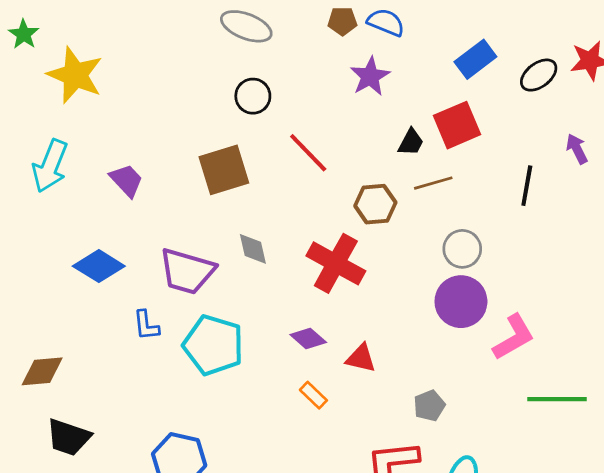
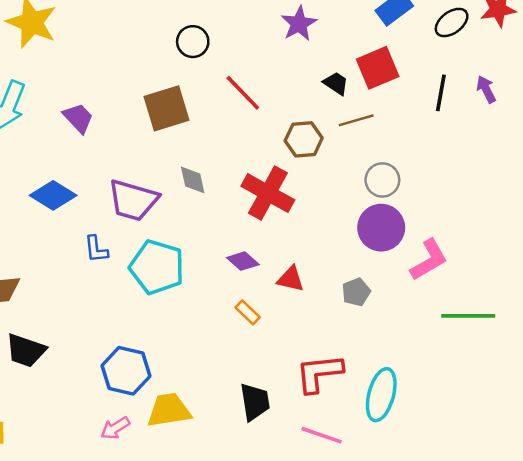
black trapezoid: (411, 142) -> (336, 83), turned -84
black line: (527, 186) -> (441, 93), moved
gray pentagon: (429, 406) -> (356, 292), moved

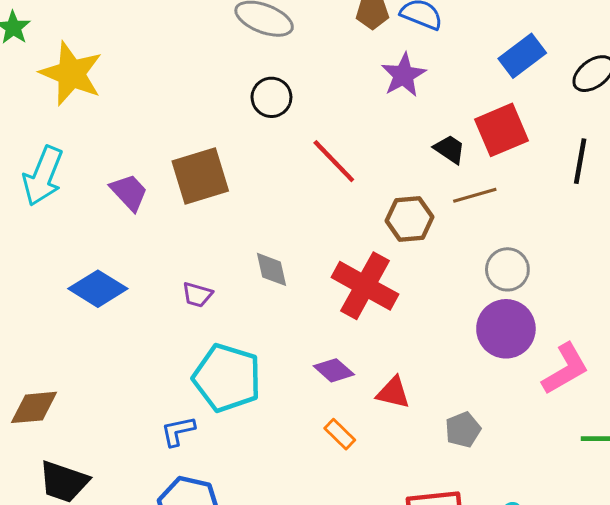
brown square: (166, 108) -> (200, 176), moved
purple trapezoid: (133, 200) -> (197, 295), size x0.5
blue L-shape: (96, 249) -> (178, 431), moved, turned 84
gray pentagon: (356, 292) -> (463, 430), moved

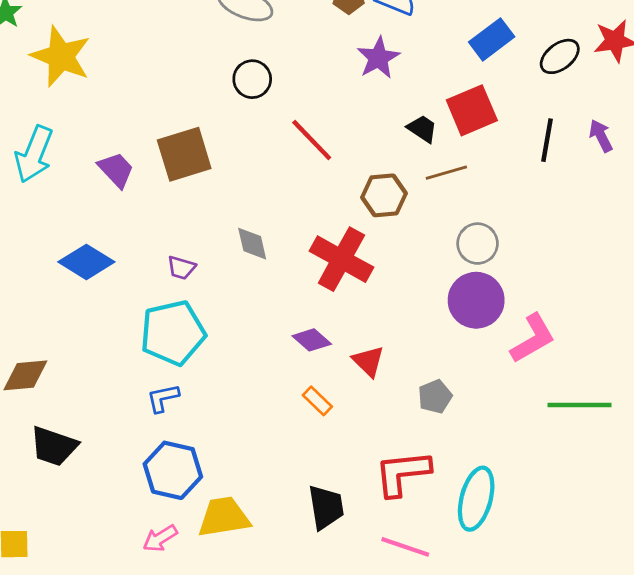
cyan pentagon: (227, 378) -> (173, 333), moved, turned -30
red triangle: (393, 393) -> (368, 361), turned 32

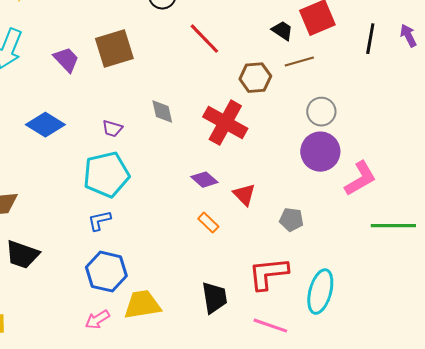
gray pentagon: (435, 397) -> (291, 220), turned 30

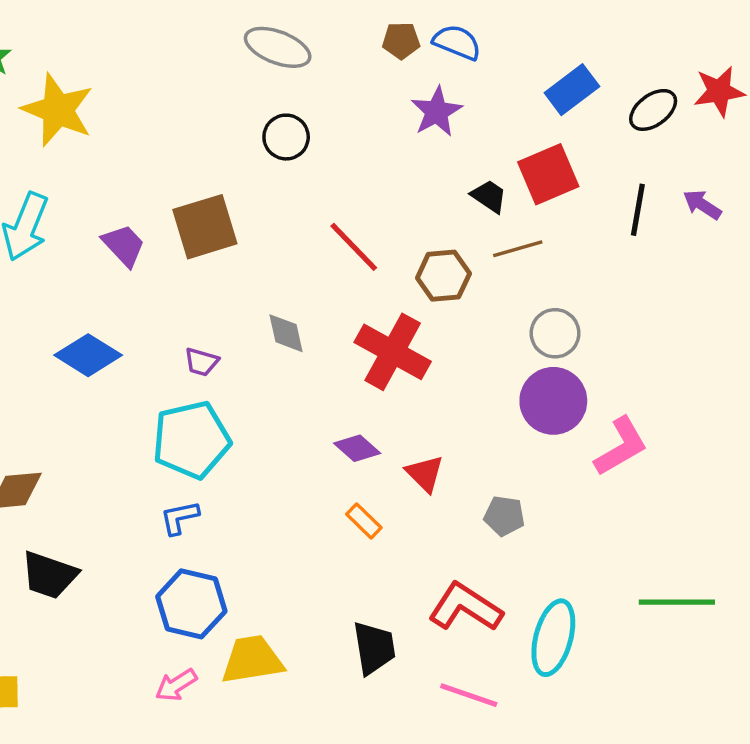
purple arrow: (408, 36) -> (702, 205), turned -30
red line: (204, 39) -> (354, 247), moved
green line: (393, 226) -> (677, 602), moved
red L-shape: (268, 274) -> (465, 607), turned 39

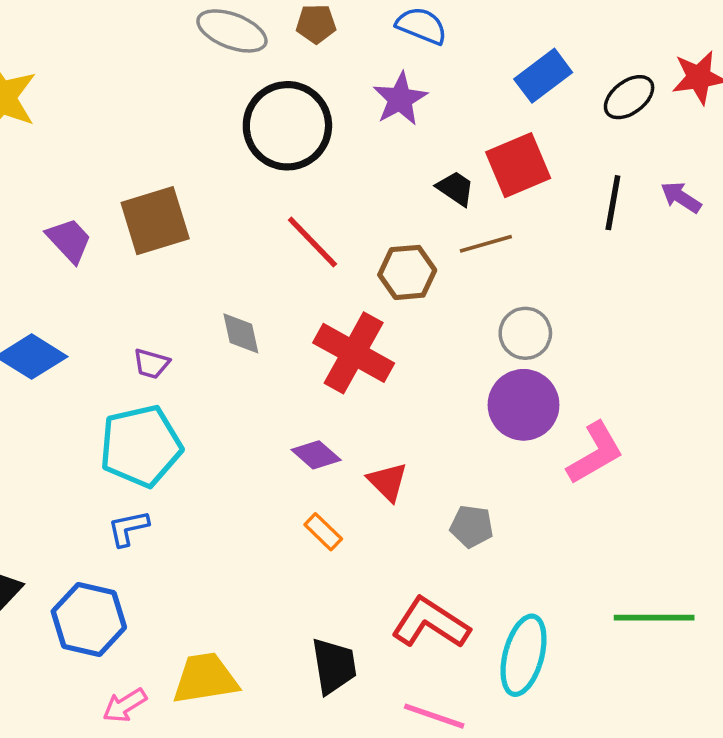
brown pentagon: (401, 41) -> (316, 24), moved
black circle: (286, 137) -> (287, 126), moved, size x1.8
blue hexagon: (191, 604) -> (89, 619), moved

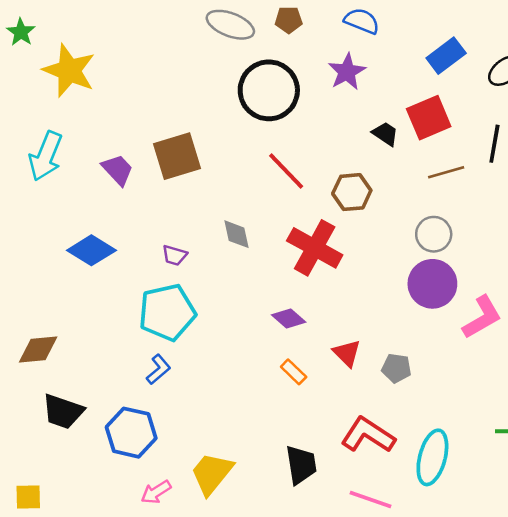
brown line: (486, 244) -> (446, 172), moved
red triangle: (388, 482) -> (347, 353), moved
blue L-shape: (128, 528) -> (158, 369), turned 152
yellow trapezoid: (205, 678) -> (212, 473), turned -42

